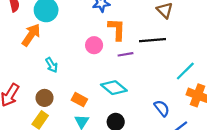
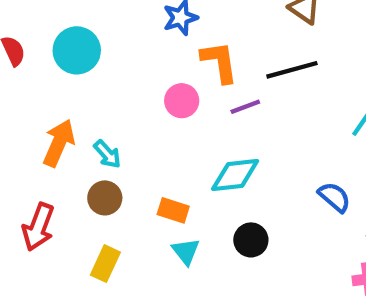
orange arrow: (31, 35) -> (59, 143), moved
cyan diamond: (114, 88) -> (235, 175), turned -35
brown circle: (45, 98) -> (105, 198), moved

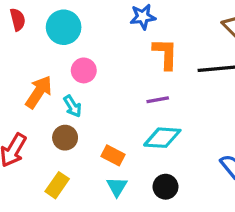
pink circle: (182, 101) -> (84, 70), moved
purple line: (245, 107) -> (158, 100), moved

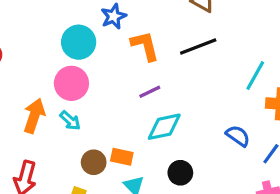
cyan circle: (64, 27) -> (79, 42), moved
pink circle: (84, 70) -> (71, 83), size x1.4
brown circle: (65, 138) -> (94, 162), moved

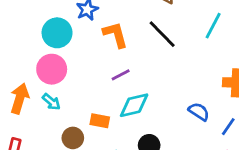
black line: (198, 46) -> (162, 34), turned 68
cyan line: (255, 76) -> (213, 26), moved
orange rectangle: (122, 157) -> (100, 121), moved

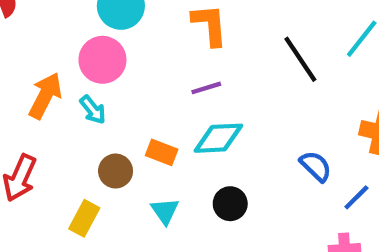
black line: (162, 34) -> (300, 59), moved

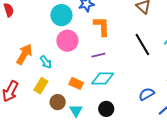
pink circle: (102, 60) -> (67, 41), moved
blue semicircle: (316, 166) -> (147, 94), turned -77
brown circle: (116, 171) -> (58, 102), moved
yellow rectangle: (84, 218) -> (41, 86), moved

